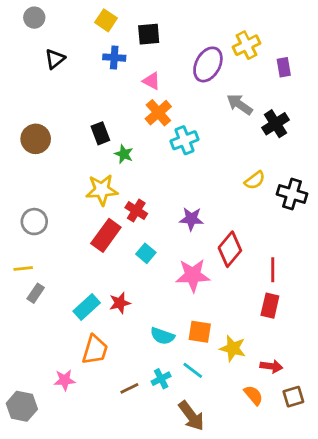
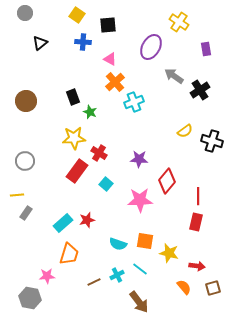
yellow cross: (247, 45) -> (179, 22), moved, turned -30
gray hexagon: (22, 406) -> (30, 298), moved

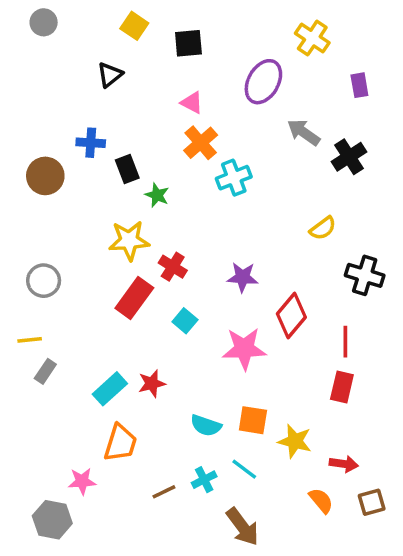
blue cross: (83, 42) -> (91, 143), moved
black triangle: (40, 43) -> (110, 75), moved
black cross: (212, 141) -> (365, 275), moved

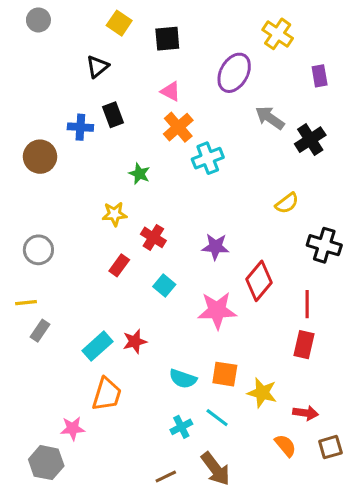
black rectangle: (127, 169) -> (113, 115), moved
yellow star: (129, 240) -> (115, 214), size x0.7
red rectangle: (134, 298) -> (119, 265), size x0.6
brown line: (164, 492) -> (166, 477), moved

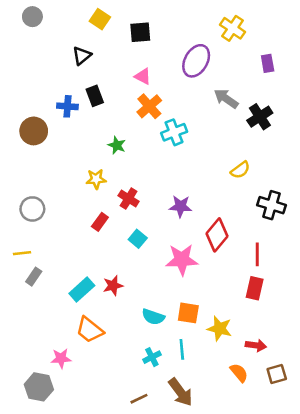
orange trapezoid: (107, 394) -> (90, 330), turned 112
cyan line: (217, 418) -> (182, 349), turned 48

